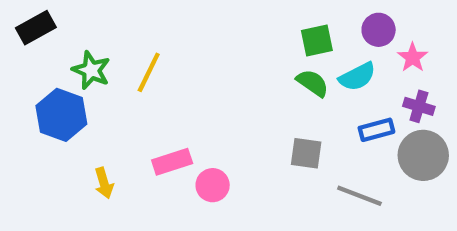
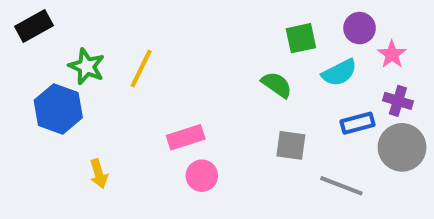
green semicircle: (313, 83) -> (277, 85), moved
pink rectangle: (172, 162) -> (186, 137), moved

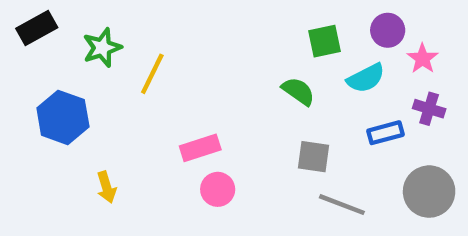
green star: (87, 66) -> (102, 48), moved, turned 30
gray circle: (402, 147) -> (429, 192), moved
gray line: (341, 186) -> (342, 205), moved

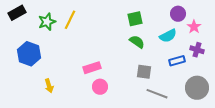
green square: (324, 41) -> (135, 19), moved
yellow line: (152, 74) -> (70, 20), moved

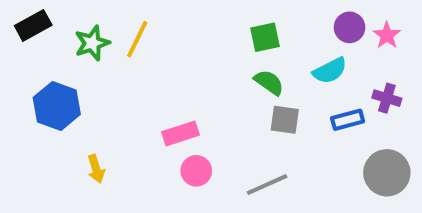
pink star: (194, 27) -> (387, 35), moved
gray square: (144, 72) -> (285, 120), moved
gray line: (157, 94) -> (267, 185), moved, turned -45

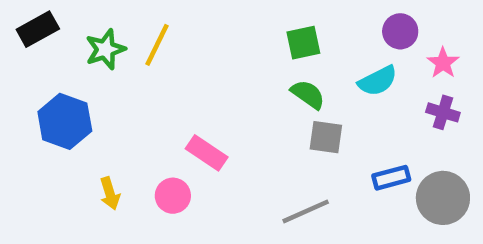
pink star: (387, 35) -> (443, 63), moved
blue rectangle: (348, 120) -> (391, 178), moved
pink rectangle: (181, 133) -> (207, 153), turned 52
pink circle: (196, 171) -> (173, 196), moved

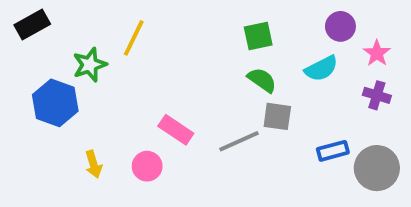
green star: (105, 49) -> (90, 65), moved
gray line: (306, 211) -> (239, 141), moved

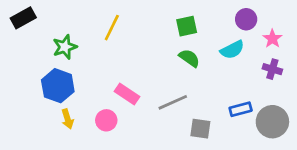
yellow line: (134, 38) -> (112, 28), moved
blue hexagon: (55, 103) -> (58, 86), moved
gray square: (277, 116) -> (200, 129), moved

